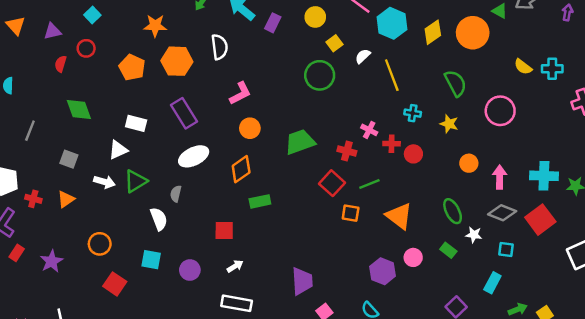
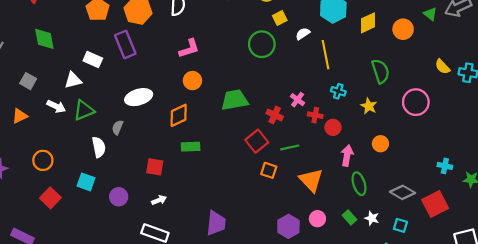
orange circle: (473, 33) -> (403, 29), size x0.7
purple rectangle: (184, 113) -> (125, 44), moved
cyan cross: (544, 176) -> (445, 166), size x0.6
pink arrow: (500, 177) -> (347, 156), moved
white star: (474, 235) -> (372, 218), moved

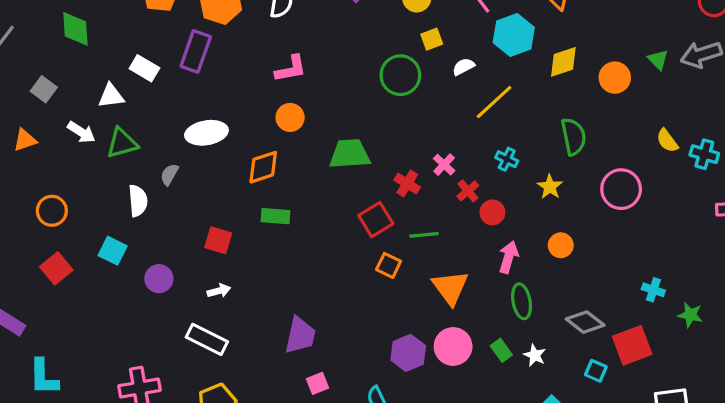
purple rectangle: (125, 44) -> (196, 51), turned 35
yellow line: (326, 55) -> (494, 102), turned 52
red cross: (315, 115) -> (468, 191), turned 32
pink circle: (317, 219) -> (453, 346), size x1.5
cyan square: (400, 225) -> (596, 371), moved

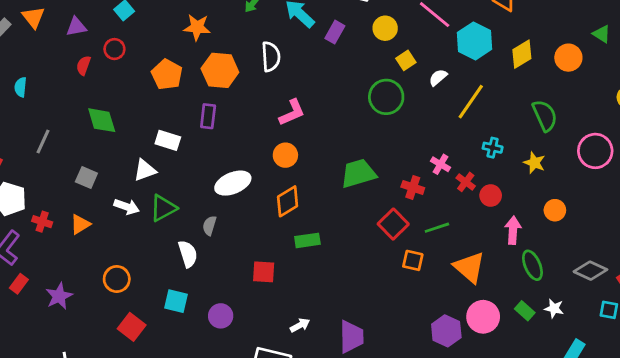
purple rectangle: (196, 51) -> (208, 116), size x0.7
orange circle: (290, 117) -> (285, 155), moved
white arrow: (219, 291) -> (300, 325), moved

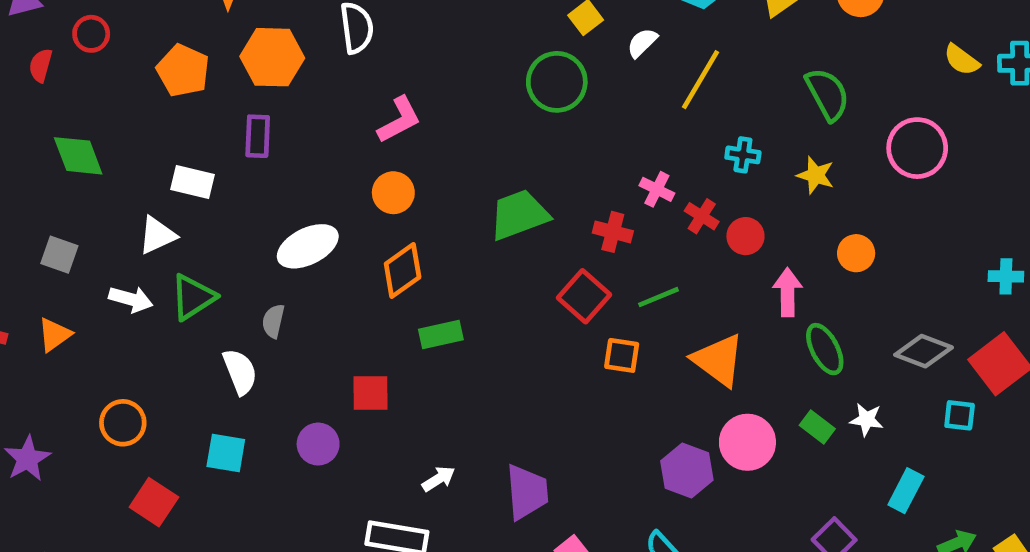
purple circle: (221, 316) -> (318, 444), moved

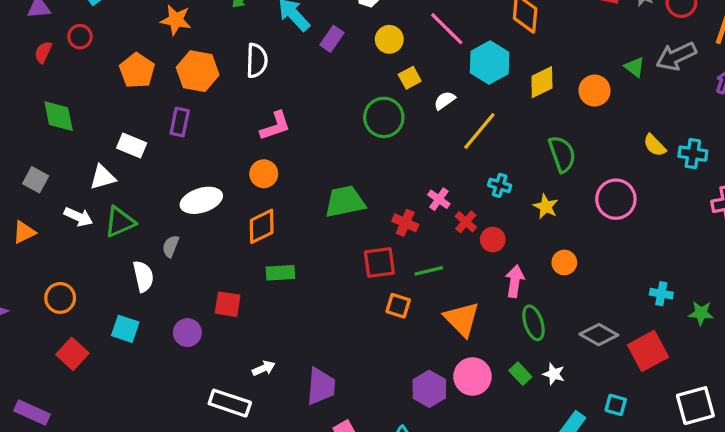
red square: (584, 296) -> (379, 262), turned 32
cyan square: (960, 415) -> (616, 405), moved

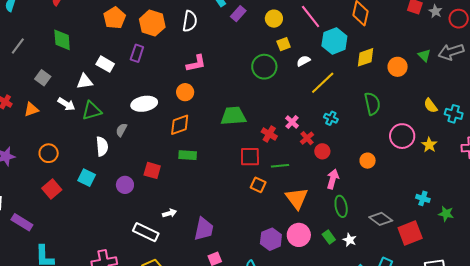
yellow star: (546, 207) -> (429, 145), moved
orange circle: (564, 262) -> (368, 161), moved

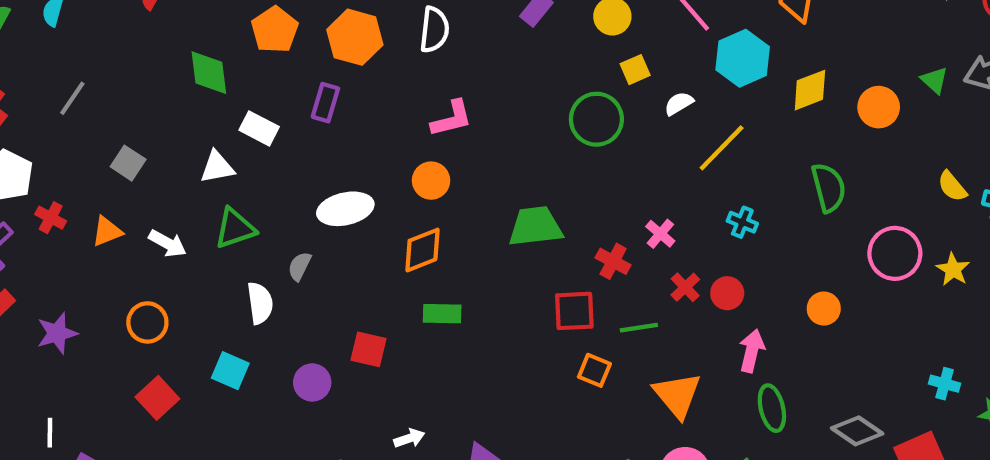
green diamond: (62, 40) -> (209, 73), moved
white arrow: (66, 104) -> (168, 243), moved
red cross: (307, 138) -> (685, 287), moved

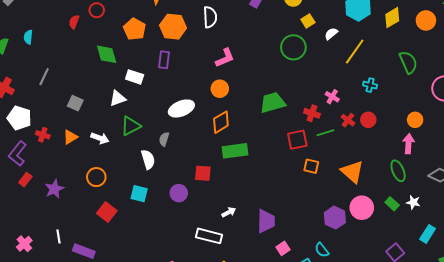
green rectangle: (442, 314) -> (235, 151), size x1.4
green line: (639, 328) -> (325, 133), moved
pink arrow: (752, 351) -> (408, 144), moved

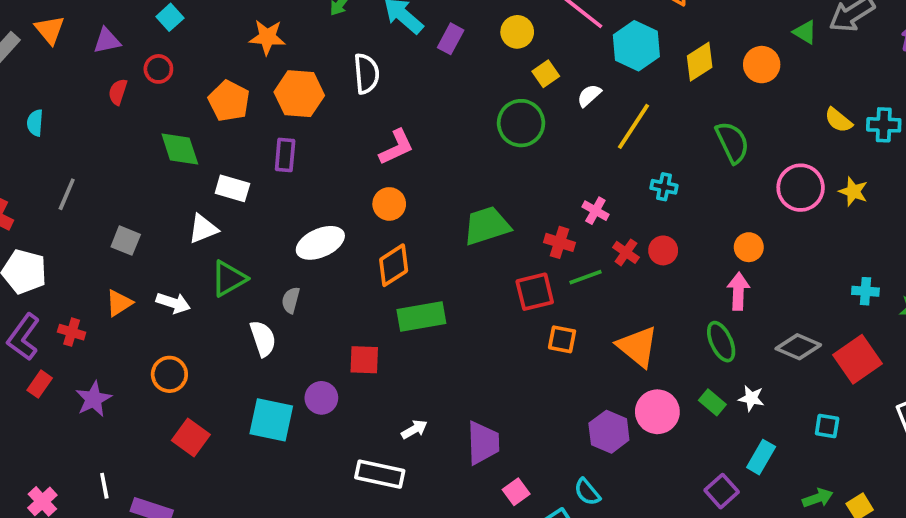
red cross: (43, 135) -> (72, 332), moved
cyan square: (139, 194) -> (271, 420), moved, size x1.4
cyan rectangle: (428, 234) -> (761, 457), moved

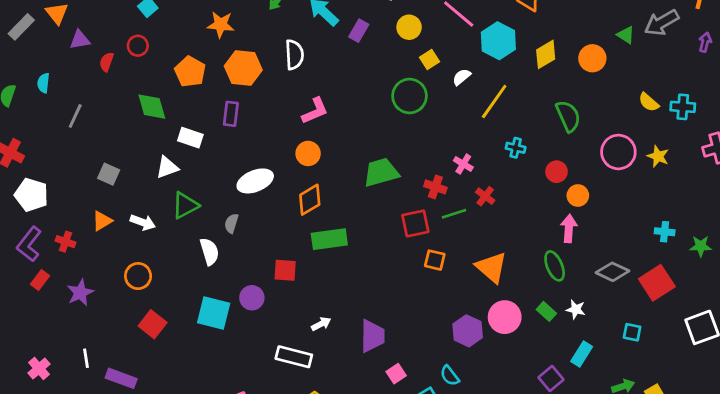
purple triangle: (107, 41) -> (80, 40), moved
gray line: (67, 194) -> (75, 116), moved
red circle: (663, 250) -> (557, 172), moved

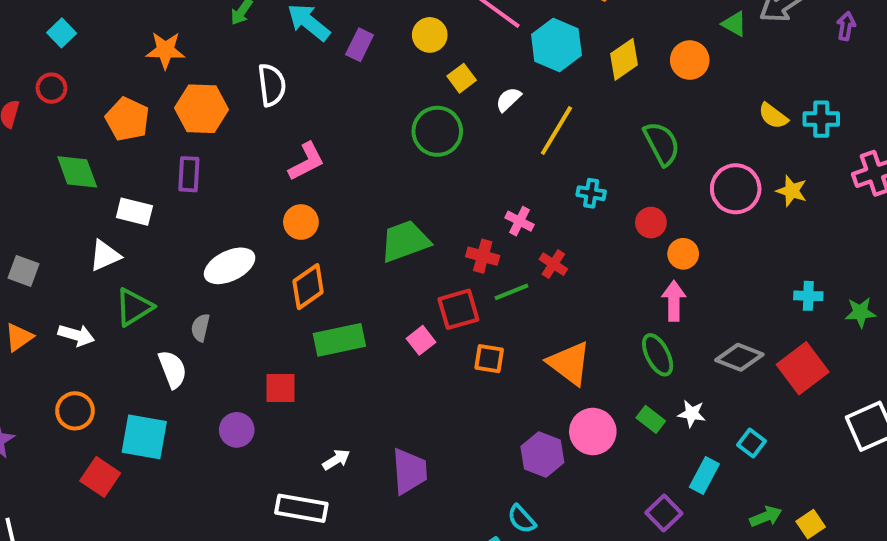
cyan square: (214, 313) -> (144, 437), moved
cyan square: (632, 332) -> (751, 443), moved, turned 30
pink square: (396, 374) -> (421, 340), moved

